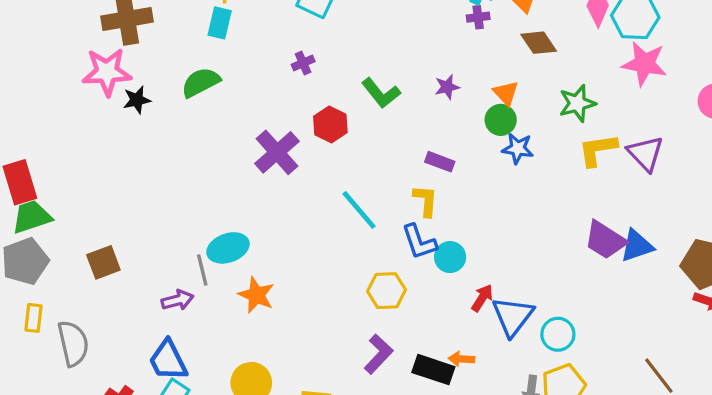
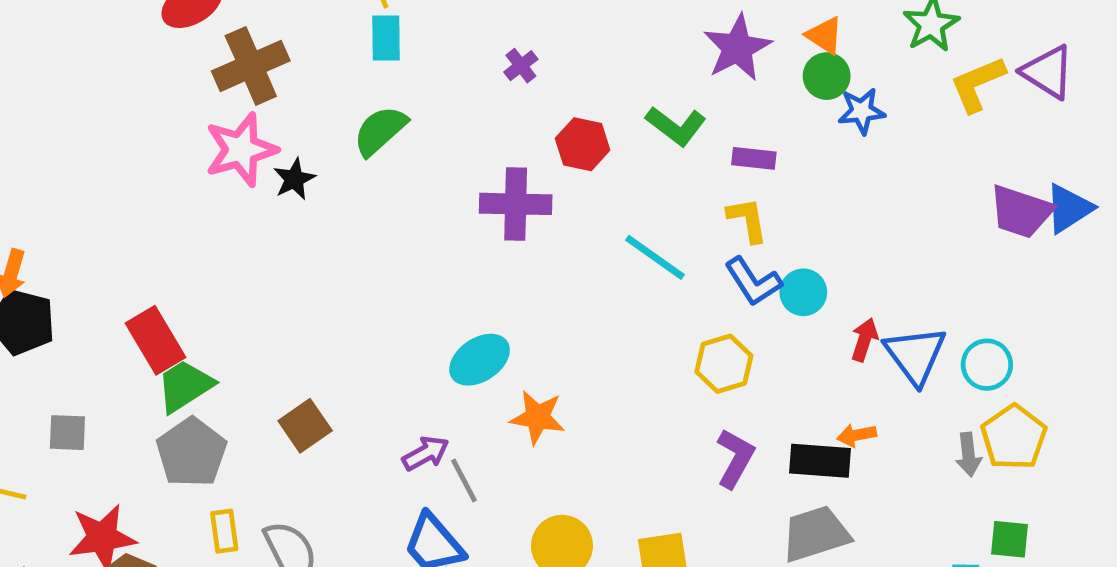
purple star: (447, 87) -> (737, 48), size x1.8
green L-shape: (381, 93) -> (676, 126), moved
purple cross: (277, 152) -> (516, 204), turned -33
gray line: (202, 270) -> (464, 481), moved

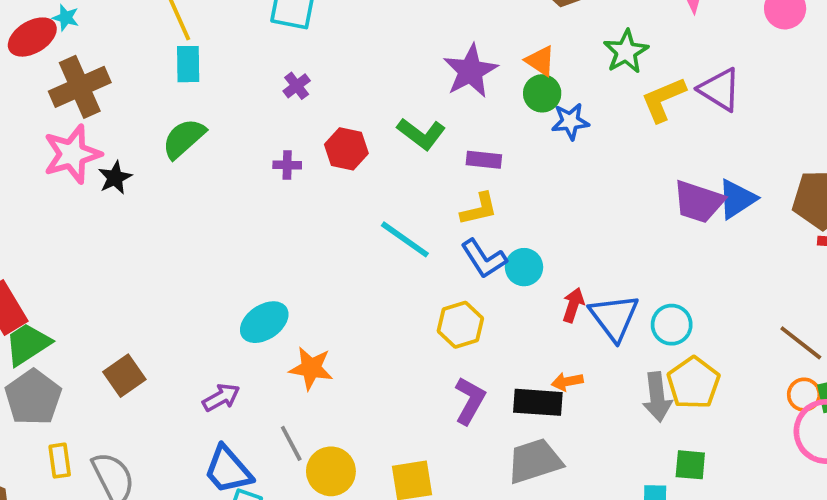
purple cross: (516, 204) -> (287, 165), moved, size x0.5
yellow L-shape: (747, 220) -> (479, 209), turned 87
gray arrow: (969, 455) -> (657, 397), size x1.4
gray line: (464, 481) -> (291, 443), moved

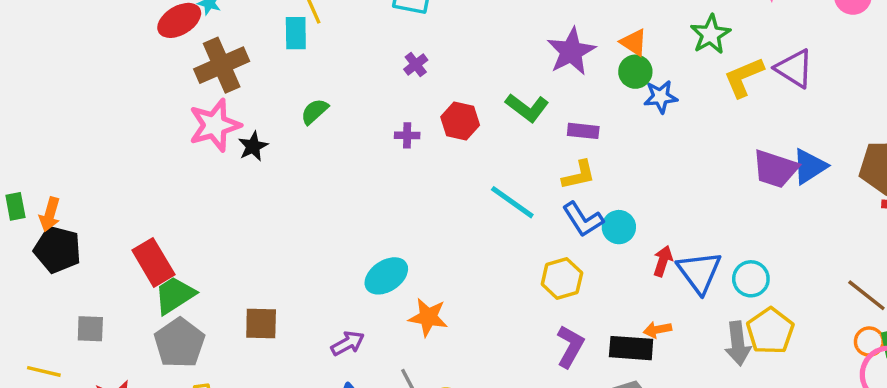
cyan rectangle: (188, 64) -> (296, 33), moved
green semicircle: (184, 138) -> (315, 111), size x0.7
brown square: (124, 376) -> (261, 324), turned 36

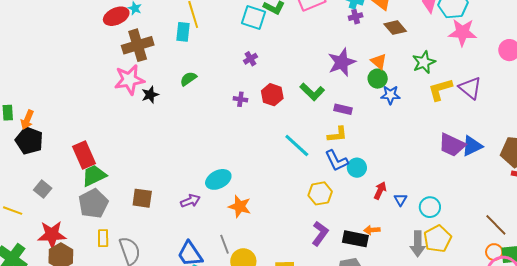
blue triangle: (699, 272) -> (401, 200), size x0.5
gray square: (90, 329) -> (43, 189), turned 30
purple arrow: (348, 343) -> (190, 201), moved

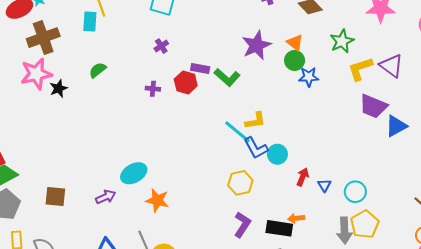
purple rectangle: (343, 109) -> (200, 68), moved
purple trapezoid: (452, 145) -> (373, 106), moved
cyan line: (297, 146) -> (238, 132), moved

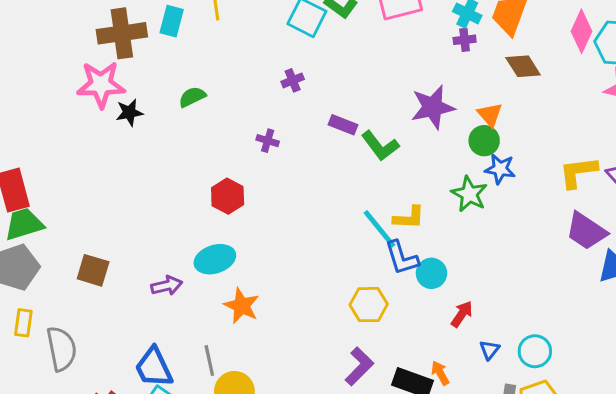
cyan rectangle: (90, 22) -> (172, 21), moved
green star: (342, 41) -> (469, 194), moved, turned -30
red hexagon: (186, 82) -> (228, 196), moved
blue triangle: (324, 185) -> (490, 350), moved
orange arrow: (296, 218) -> (440, 373), turned 56

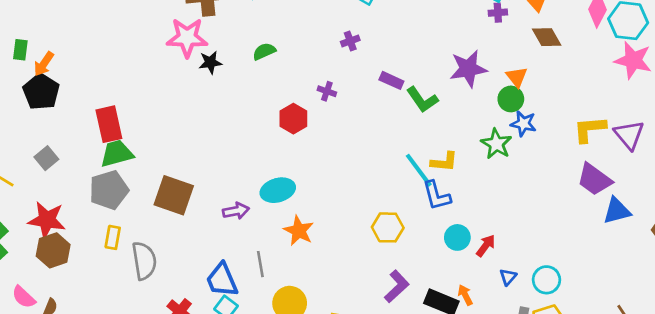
red hexagon: (228, 196) -> (293, 119), moved
brown square: (93, 270) -> (174, 195), size x1.4
cyan circle: (431, 273) -> (457, 237), moved
yellow hexagon: (369, 305) -> (388, 227), moved
gray line: (209, 361) -> (260, 264), moved

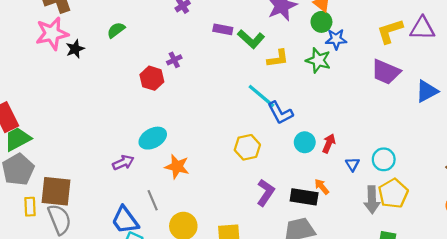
purple cross: (327, 91) -> (174, 60), moved, turned -32
purple triangle: (629, 135) -> (422, 28), turned -36
yellow L-shape: (444, 162) -> (278, 58), moved
purple trapezoid: (594, 179) -> (386, 72), moved
brown square: (174, 195) -> (56, 191), moved

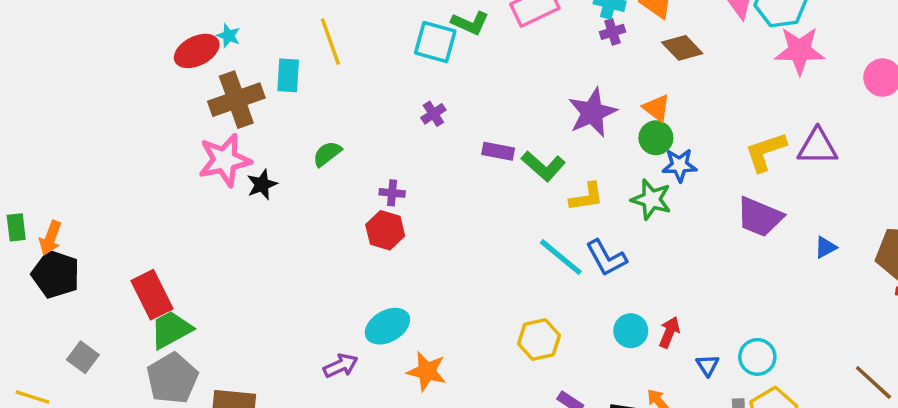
purple cross: (174, 60) -> (392, 193), moved, turned 32
blue triangle: (427, 91) -> (825, 247), size x0.6
blue L-shape: (280, 113) -> (606, 258), moved

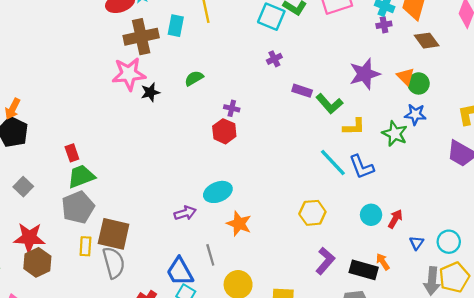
purple cross: (433, 114) -> (274, 59), moved
green circle: (656, 138) -> (419, 83), moved
red rectangle: (152, 295) -> (72, 153), size x0.6

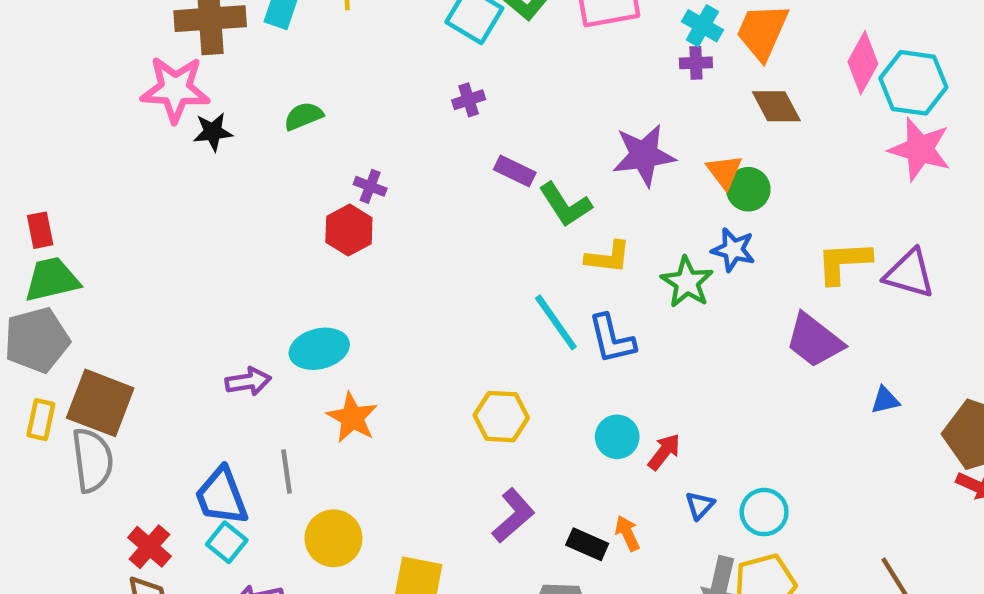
black rectangle: (364, 270) -> (587, 544), size x0.7

